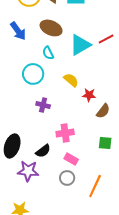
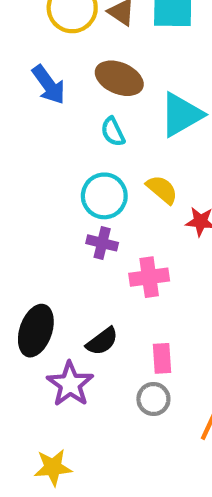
cyan circle: (33, 74) -> (104, 196), moved
pink cross: (65, 133) -> (149, 277), moved
pink rectangle: (71, 159) -> (162, 358), turned 56
purple star: (28, 171) -> (70, 384), turned 30

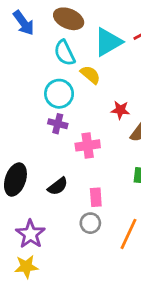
cyan semicircle: (113, 132) -> (64, 53), size x1.4
yellow semicircle: (162, 189) -> (90, 75), moved
purple star: (70, 384) -> (30, 234), moved

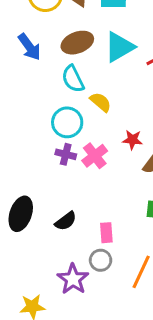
brown ellipse: (69, 19) -> (77, 43), turned -44
cyan triangle: (108, 42) -> (119, 47), moved
pink cross: (88, 145) -> (95, 156), moved, turned -30
purple star: (30, 234) -> (73, 279), moved

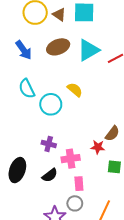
cyan semicircle: (73, 79) -> (27, 89), moved
red star: (132, 140) -> (98, 147), moved
purple cross: (66, 154) -> (49, 144), moved
pink cross: (95, 156) -> (71, 159), moved, turned 30

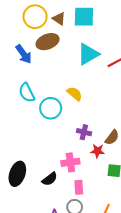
brown ellipse: (58, 47) -> (48, 42), moved
purple cross: (49, 144) -> (84, 132), moved

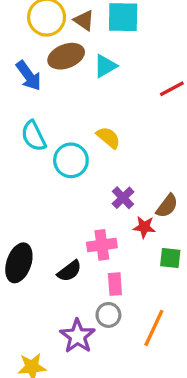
cyan triangle: (88, 54) -> (105, 66), moved, size x0.7
purple cross: (84, 132) -> (123, 198), turned 32

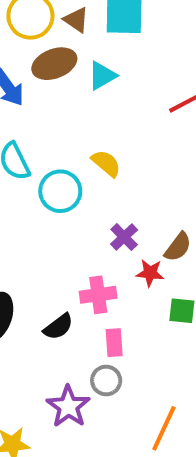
orange line: (154, 328) -> (164, 428), moved

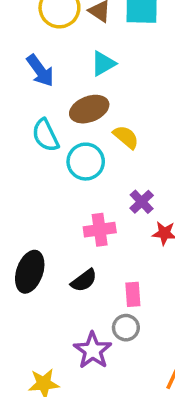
brown ellipse: (54, 64) -> (89, 109), moved
cyan triangle: (102, 76) -> (103, 64), moved
pink cross: (98, 295) -> (100, 230), moved

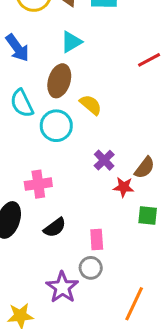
brown ellipse: (89, 109) -> (59, 81), turned -52
pink cross: (100, 230) -> (38, 184), moved

